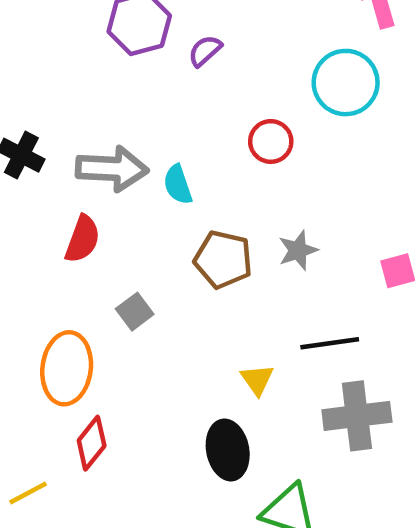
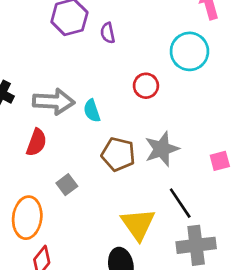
purple semicircle: (205, 51) -> (108, 33), turned -60
gray star: (298, 250) -> (162, 149), size x1.5
black line: (330, 343) -> (180, 203), turned 64
yellow triangle: (257, 380) -> (138, 224), size x1.8

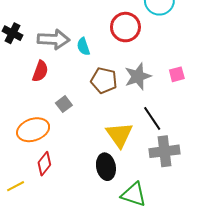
red circle: (146, 86) -> (125, 27), size x1.5
pink square: (220, 161) -> (177, 74), moved
orange ellipse: (27, 218) -> (33, 130), turned 64

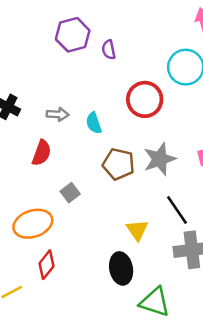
gray arrow: (54, 39) -> (58, 114), size x0.6
yellow triangle: (119, 135) -> (137, 230), size x0.7

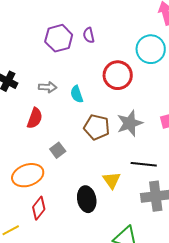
purple hexagon: (73, 35) -> (59, 38), moved
black line: (177, 210) -> (144, 164), turned -50
black ellipse: (121, 268) -> (87, 199), moved

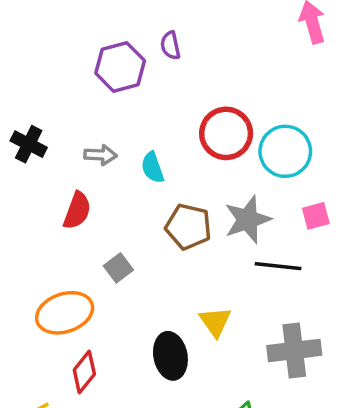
purple semicircle: (89, 35) -> (170, 45), moved
cyan circle: (151, 49) -> (285, 151), moved
black line: (144, 164) -> (278, 266), moved

